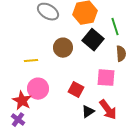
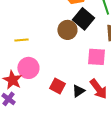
brown circle: (63, 48) -> (67, 30), moved
red square: (76, 90) -> (57, 86), moved

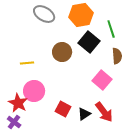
brown circle: (67, 30) -> (62, 52), moved
pink square: (96, 57) -> (102, 80), turned 36

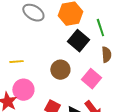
brown circle: (62, 52) -> (60, 70), moved

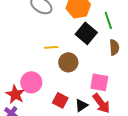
yellow line: (16, 62) -> (51, 47), moved
pink square: (91, 79) -> (99, 82), moved, turned -30

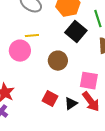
yellow line: (51, 47) -> (32, 36), moved
pink circle: (31, 82) -> (20, 51), moved

